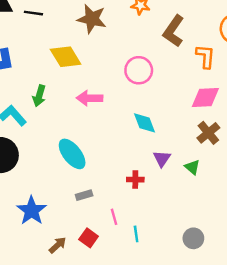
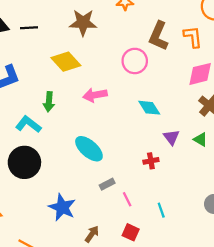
brown L-shape: (174, 31) -> (158, 36), moved
pink line: (114, 217) -> (127, 199), moved
red square: (89, 238) -> (131, 232), moved

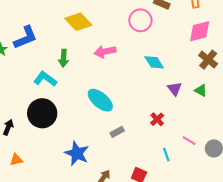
red cross: (151, 161) -> (157, 119), moved, turned -32
pink line: (127, 199) -> (189, 141), moved, turned -32

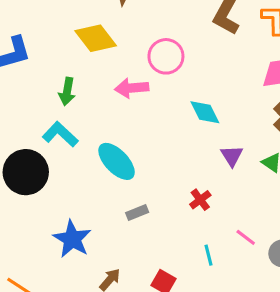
pink circle: (140, 20) -> (166, 56), moved
cyan L-shape: (45, 79) -> (60, 134), moved

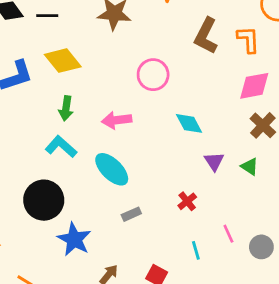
yellow diamond: (96, 38) -> (63, 61), moved
pink arrow: (132, 88) -> (117, 120), moved
black circle: (26, 172) -> (44, 200), moved
pink line: (246, 237) -> (228, 234), turned 30

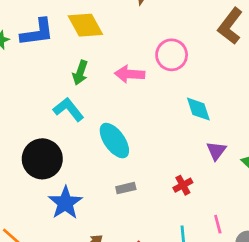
pink arrow: (117, 120) -> (130, 74), moved

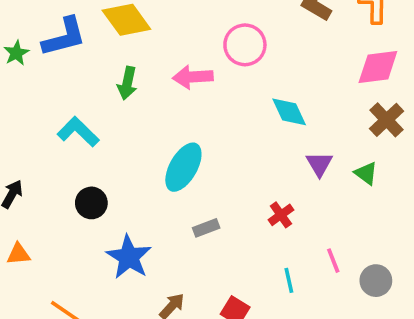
cyan L-shape: (69, 109) -> (78, 132), moved
cyan ellipse: (114, 141) -> (183, 167), turned 72
black circle: (42, 159) -> (91, 203), size x0.6

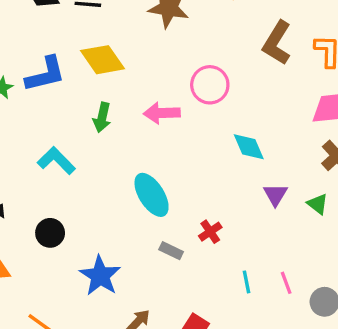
cyan ellipse: (183, 167) -> (152, 195), turned -63
black circle: (91, 203) -> (50, 233), moved
red cross: (281, 215) -> (210, 232), moved
gray rectangle: (206, 228) -> (171, 251), turned 45
cyan line: (289, 280) -> (247, 282), moved

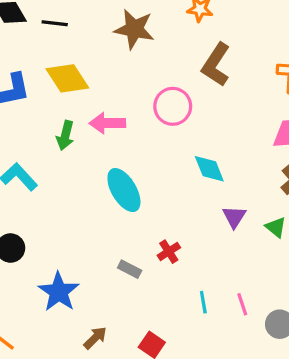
brown L-shape: (277, 43) -> (216, 65), moved
pink arrow: (162, 113) -> (107, 123), moved
cyan ellipse: (152, 195) -> (124, 190), moved

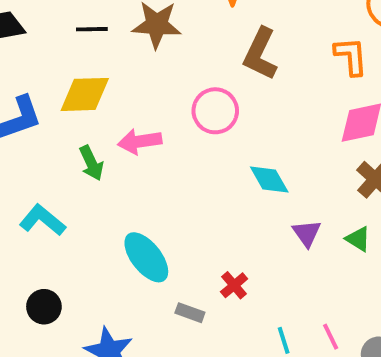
black line: (55, 23) -> (92, 29), moved
yellow diamond: (67, 78) -> (85, 94), turned -51
green arrow: (65, 135) -> (91, 163), turned -32
cyan ellipse: (124, 190) -> (146, 257), moved

